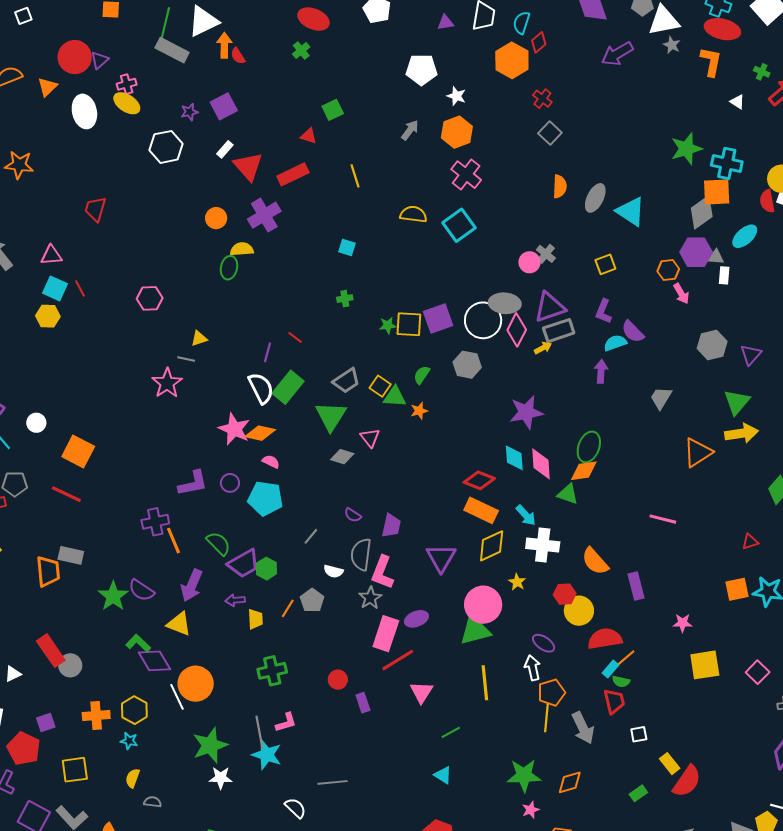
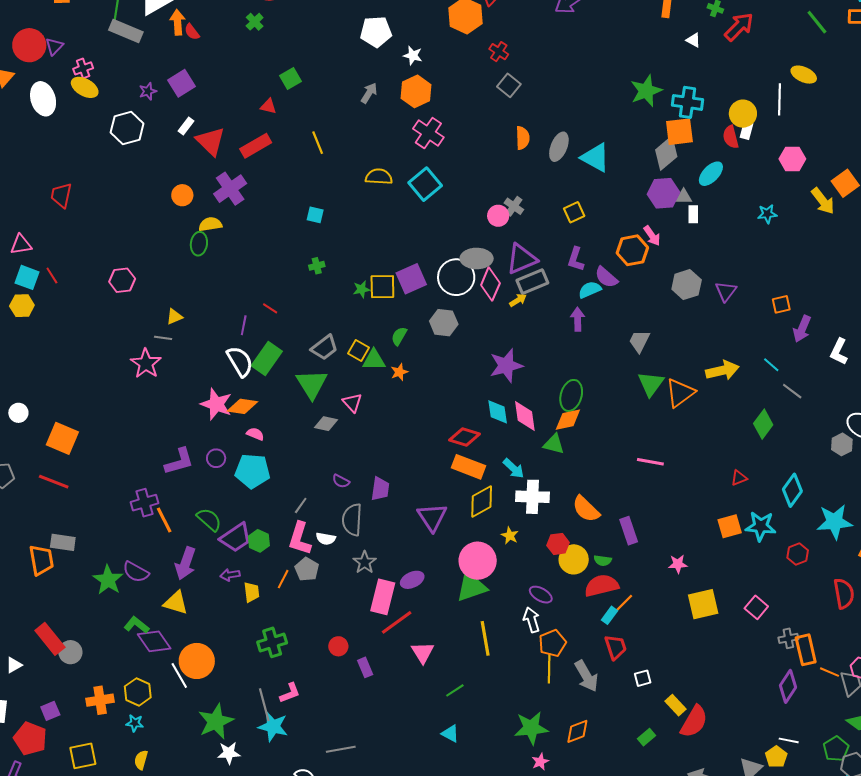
orange hexagon: (668, 270) -> (632, 250), moved, size x1.4
green triangle: (737, 402) -> (651, 384), moved
pink L-shape: (382, 572) -> (300, 539), moved
green semicircle: (621, 681) -> (603, 560), moved

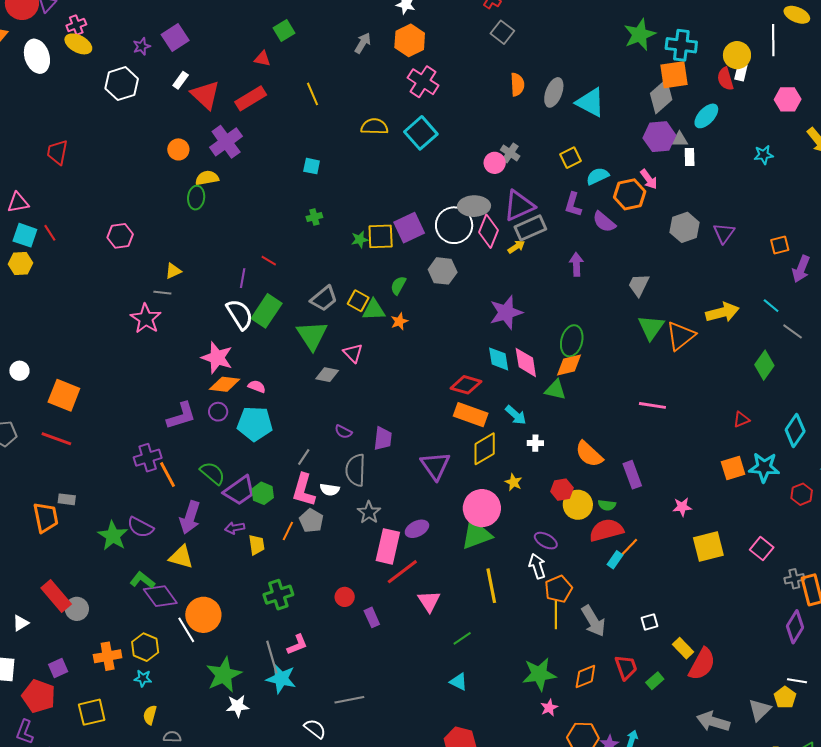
cyan semicircle: (590, 290) -> (598, 176), moved
orange diamond: (242, 406) -> (225, 384), moved
white cross: (533, 497) -> (535, 443), size x0.5
gray rectangle: (63, 542) -> (67, 499), size x0.7
red trapezoid: (616, 647) -> (626, 667), moved

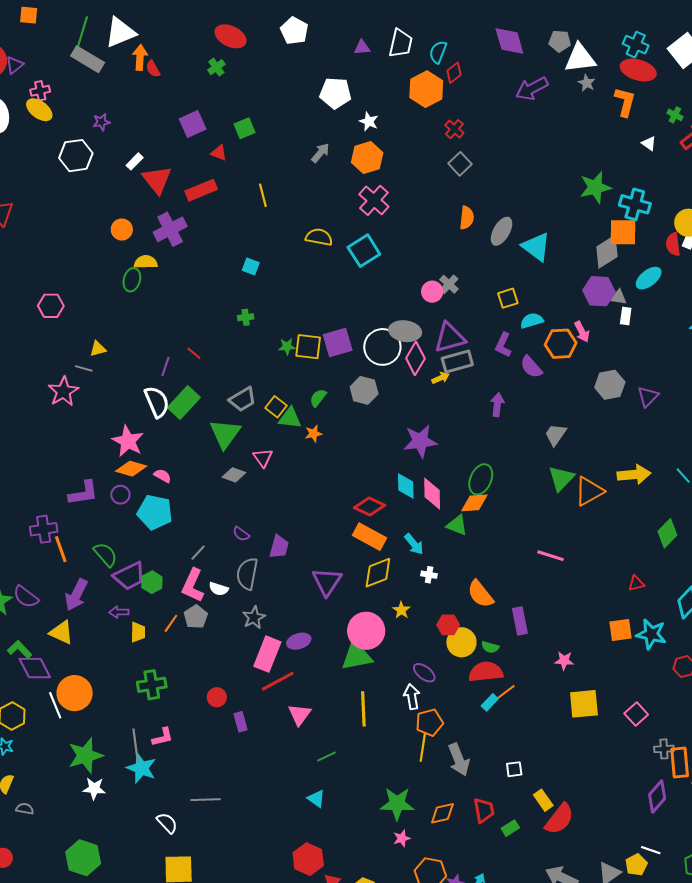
purple square: (175, 37) -> (193, 124), moved

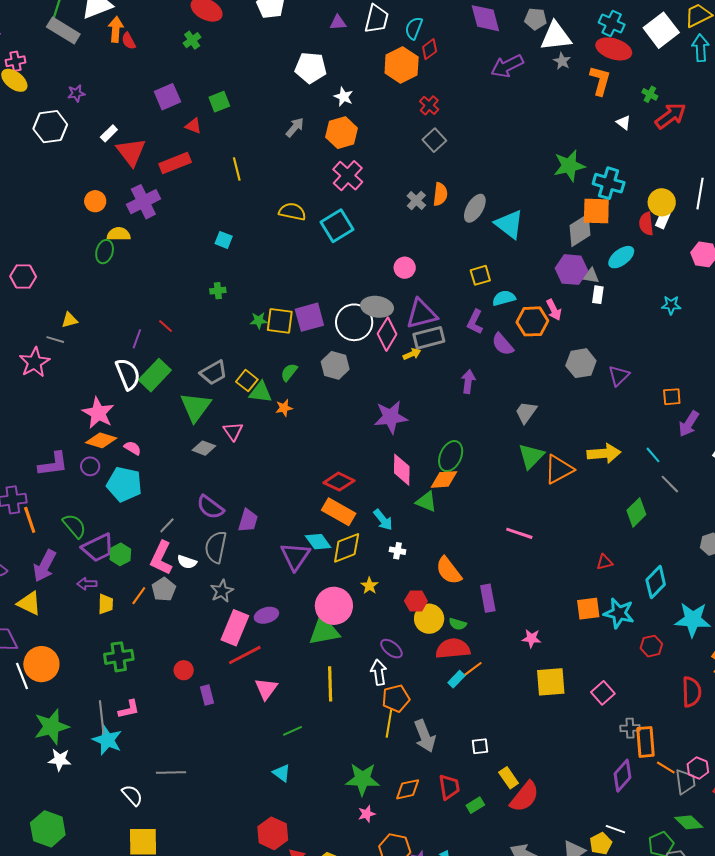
gray cross: (449, 284) -> (416, 201), moved
cyan diamond: (406, 486) -> (318, 542), moved, turned -36
purple semicircle: (241, 534) -> (210, 507), size x1.6

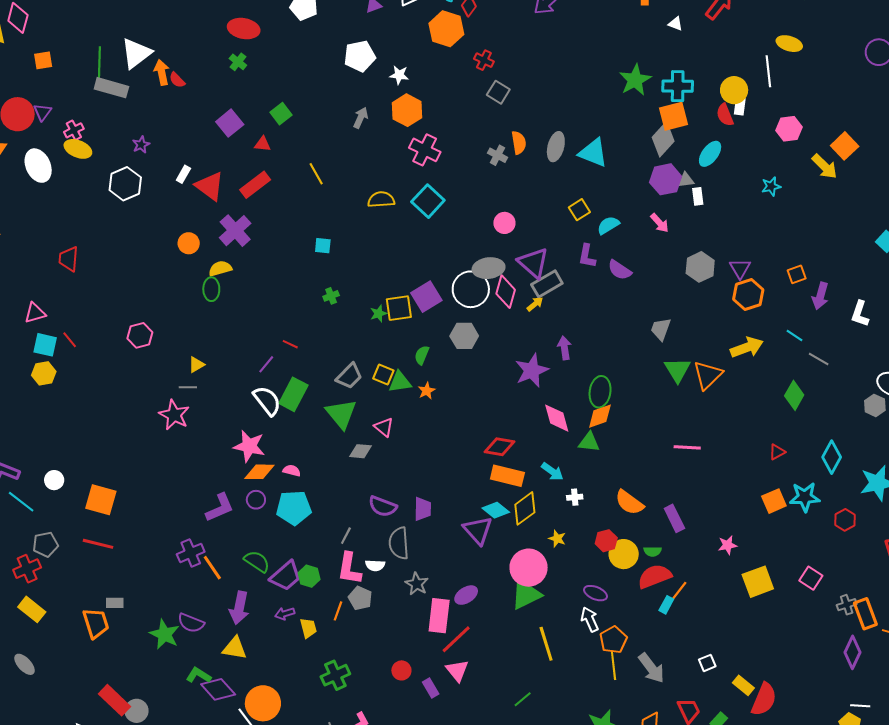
purple triangle: (422, 314) -> (533, 263), turned -48
orange hexagon: (532, 321) -> (748, 294), moved
purple line: (137, 339) -> (266, 364), turned 36
purple arrow: (468, 382) -> (564, 348), moved
pink triangle: (266, 689) -> (457, 670), moved

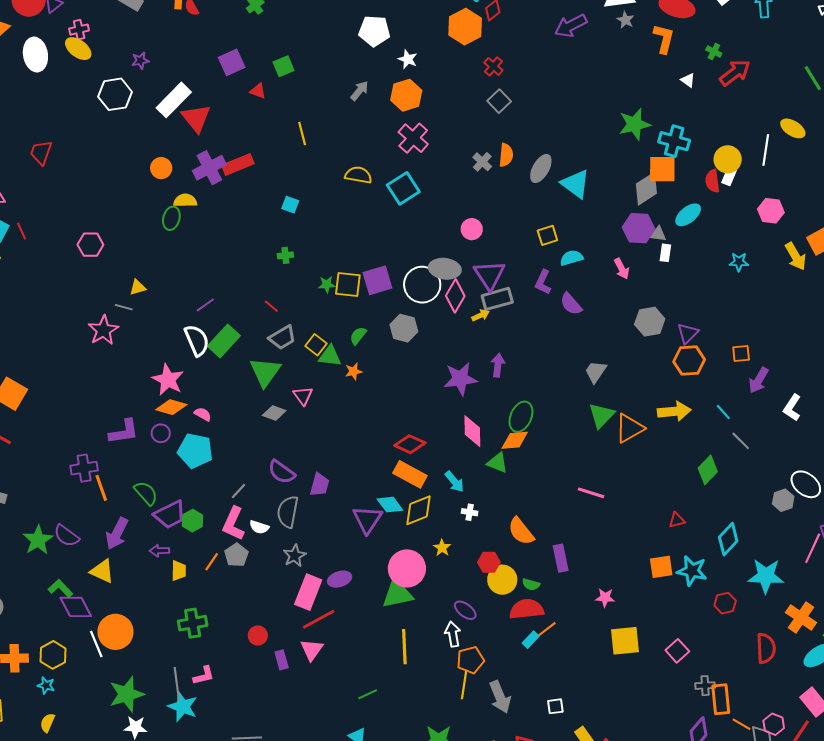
white rectangle: (183, 174) -> (174, 100), size x2.0
red rectangle: (255, 185) -> (238, 164), moved
red line: (290, 344) -> (271, 306), moved

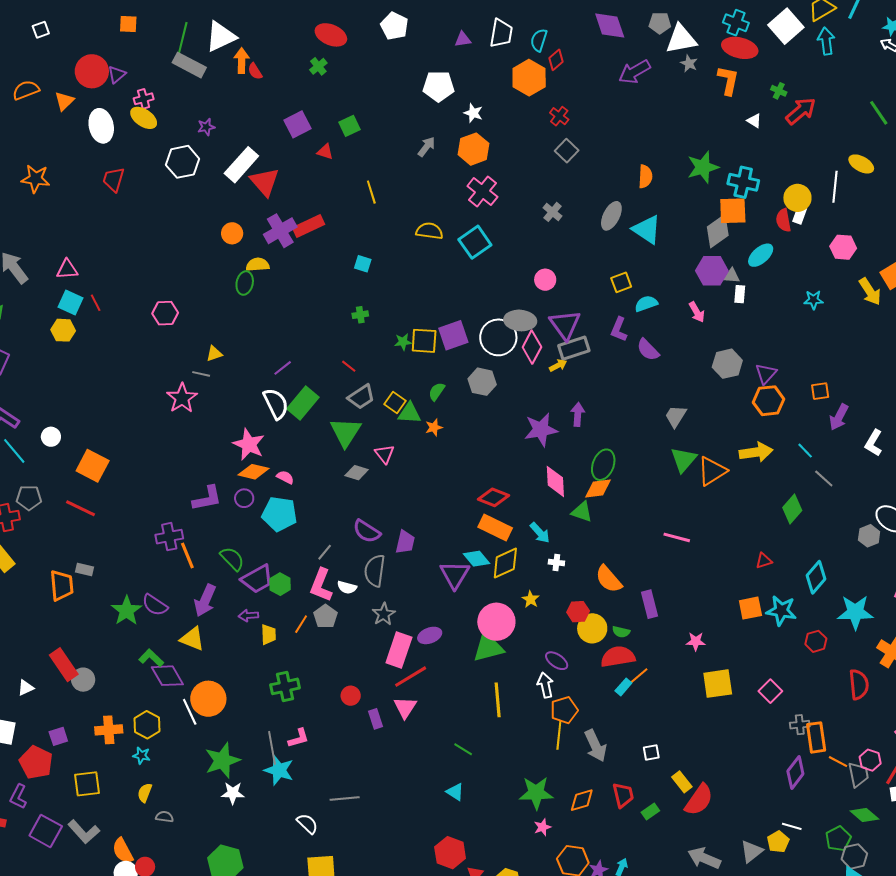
red trapezoid: (41, 152) -> (114, 179), moved
orange semicircle: (506, 155) -> (645, 176), moved
green line: (368, 694) -> (463, 749), turned 60

